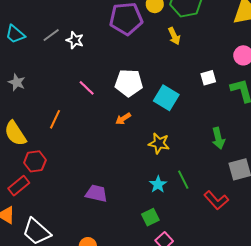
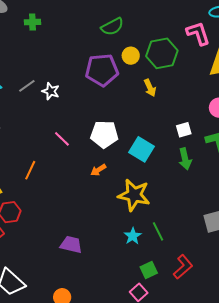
green arrow: (218, 138) -> (185, 159), moved
yellow star: (159, 143) -> (134, 195), size x1.5
red L-shape: (216, 200) -> (183, 267), moved, turned -90
green square: (150, 217) -> (149, 270), moved

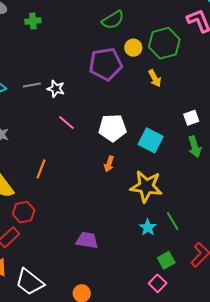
gray line: (27, 86) -> (32, 85), turned 30
pink line: (62, 139) -> (66, 123), moved
orange arrow: (98, 170) -> (109, 164), turned -35

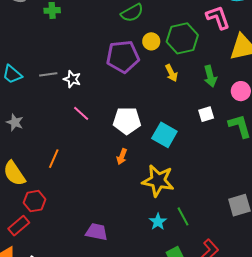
green arrow: (195, 147) -> (210, 76), moved

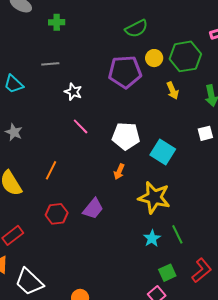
gray line: (48, 74) -> (50, 64), moved
red hexagon: (34, 201) -> (57, 214), moved
purple trapezoid: (97, 232) -> (93, 209), moved, turned 115

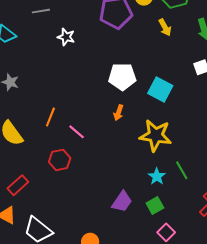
pink line: (81, 126) -> (77, 132), moved
purple trapezoid: (93, 209) -> (122, 202), moved
green square: (167, 273) -> (155, 205), moved

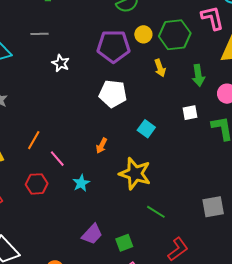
white pentagon: (122, 77) -> (113, 94), moved
cyan square: (160, 89) -> (146, 129), size x0.7
green line: (182, 170) -> (156, 212), turned -36
cyan star: (157, 176) -> (81, 183), moved

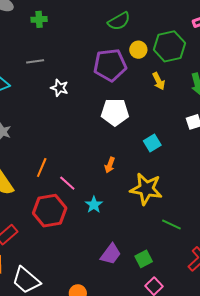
cyan square: (146, 129) -> (152, 143), turned 30
red hexagon: (37, 184) -> (50, 211), size x1.5

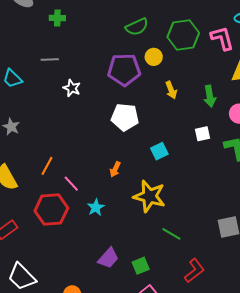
green hexagon: (169, 46) -> (183, 35), moved

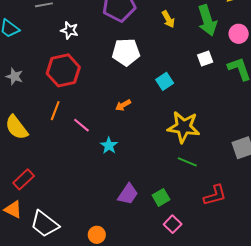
green arrow: (210, 96) -> (207, 20), size x1.4
orange arrow: (115, 169) -> (123, 105), turned 42
yellow star: (149, 196) -> (184, 127), moved
red hexagon: (51, 210) -> (63, 70), moved
red L-shape: (194, 271) -> (215, 195), turned 30

